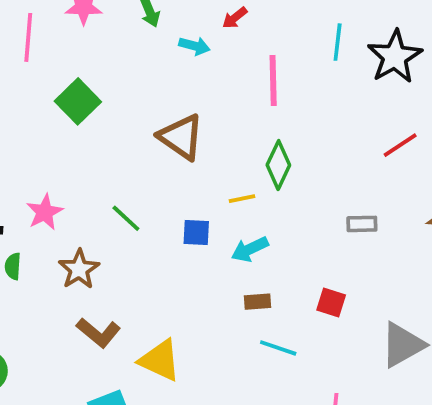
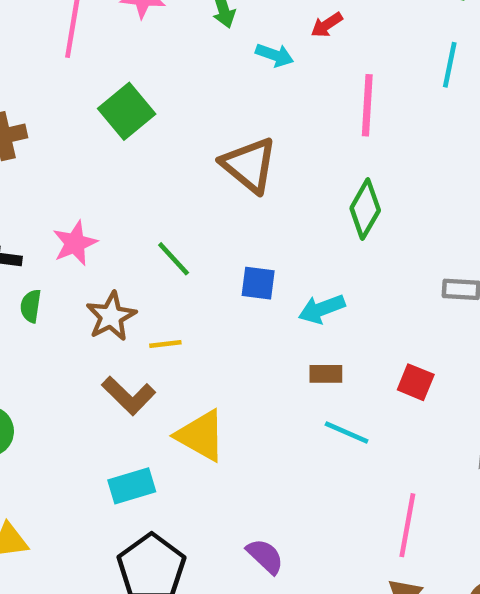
yellow line: (242, 199) -> (165, 344), moved

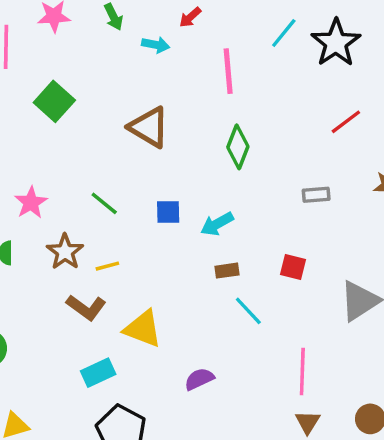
cyan line: (450, 65) -> (284, 33), turned 36
cyan line: (347, 432) -> (248, 311), turned 32
purple semicircle: (265, 556) -> (199, 379), moved, turned -60

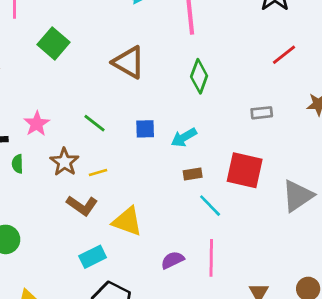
red square: (293, 267) -> (245, 170), size x1.8
pink line: (302, 372) -> (211, 258), moved

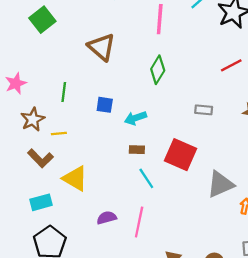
green line: (95, 123) -> (64, 92), turned 48

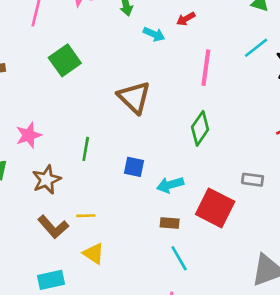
yellow line: (59, 133) -> (86, 216), moved
red square: (181, 155) -> (215, 208), moved
yellow triangle: (75, 179) -> (94, 254), size x0.7

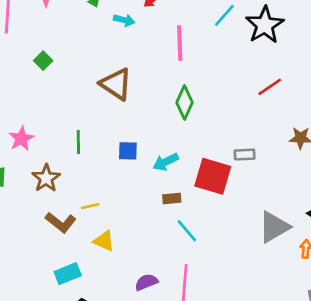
green square: (65, 60) -> (43, 61), size x0.6
gray rectangle: (253, 180) -> (245, 155), moved

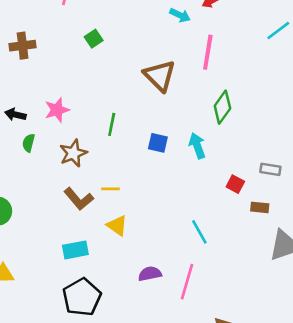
pink line: (180, 43) -> (208, 52), moved
cyan arrow: (166, 162) -> (197, 146), moved, turned 85
red square: (213, 176) -> (235, 184), size x0.5
brown rectangle: (172, 199) -> (260, 207), moved

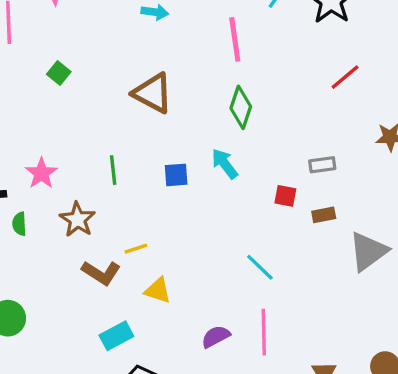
pink line: (208, 52) -> (235, 39), moved

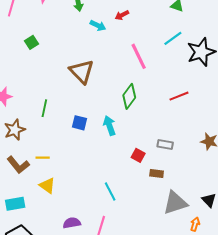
pink line: (235, 39) -> (139, 56), turned -36
red line: (345, 77) -> (179, 96), moved

